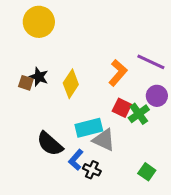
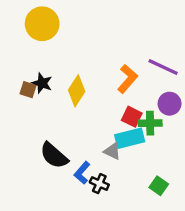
green cross: (139, 114) -> (150, 123), turned 35
cyan rectangle: (89, 128) -> (130, 138), moved
gray triangle: (104, 140) -> (112, 151), size x0.7

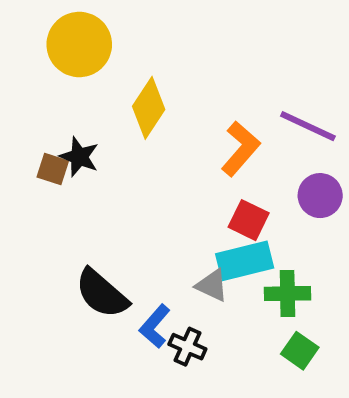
yellow diamond: (77, 91) -> (149, 108), moved
green cross: (150, 123) -> (287, 294), moved

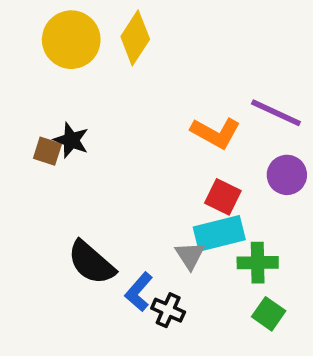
yellow diamond: (149, 108) -> (135, 38), moved
orange L-shape: (241, 149) -> (216, 133), turned 78
gray triangle: (212, 285) -> (190, 255), turned 32

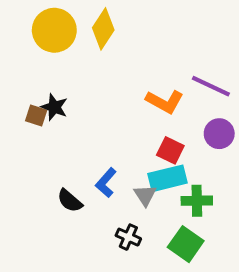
black semicircle: (91, 263) -> (70, 201), size x0.7
blue L-shape: (139, 292) -> (106, 183), moved
green square: (269, 314) -> (186, 244), moved, size x1.4

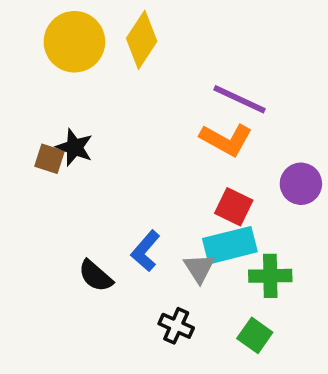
purple line: (211, 86) -> (239, 99), moved
green square: (186, 244) -> (255, 335), size x0.7

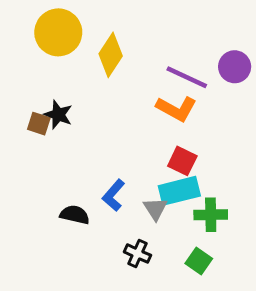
yellow diamond: (142, 40) -> (111, 55), moved
purple circle: (301, 184) -> (235, 67), moved
black semicircle: (96, 276) -> (75, 215), turned 152

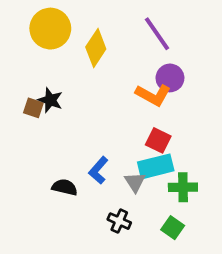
purple circle: (235, 67) -> (170, 78), moved
purple line: (187, 77) -> (157, 34), moved, turned 30

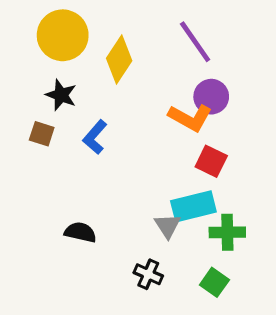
black star: (50, 100) -> (61, 95), moved
red square: (158, 140) -> (211, 161), moved
blue L-shape: (98, 170) -> (95, 137), moved

